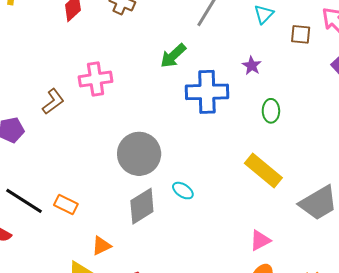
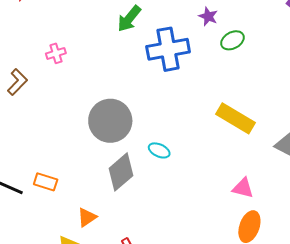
pink cross: (96, 79) -> (56, 53), size x0.6
green ellipse: (271, 111) -> (232, 40), moved, turned 70
pink triangle: (260, 240) -> (243, 188), turned 50

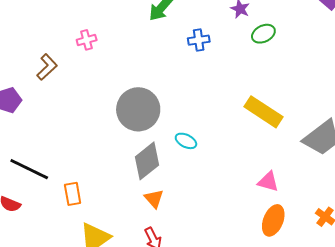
blue cross: (168, 49) -> (199, 40), size x0.5
orange rectangle: (46, 182) -> (73, 194), moved, turned 60
orange triangle: (87, 217) -> (154, 199), moved, turned -40

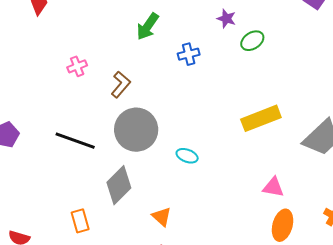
brown L-shape: (47, 67) -> (121, 85), moved
yellow rectangle: (264, 112) -> (261, 118), turned -48
gray diamond: (147, 161) -> (119, 185), moved
black line: (29, 169) -> (75, 141), moved

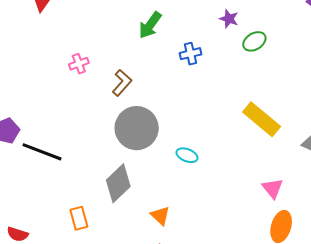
yellow rectangle: (261, 118) -> (262, 119), turned 60
black line: (75, 141) -> (42, 152), moved
pink triangle: (273, 187) -> (273, 188), turned 40

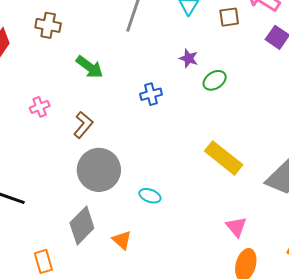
green arrow: (150, 25) -> (90, 67), moved, turned -88
orange triangle: (160, 216) -> (122, 240), moved

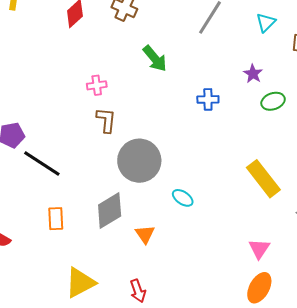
brown L-shape: (83, 125) -> (106, 120), moved, turned -48
orange rectangle: (43, 261) -> (56, 219), moved

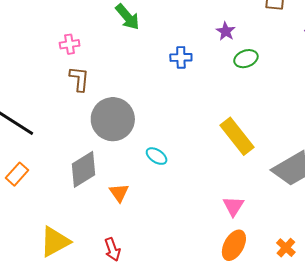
orange rectangle: (56, 219) -> (17, 174), moved, turned 45

